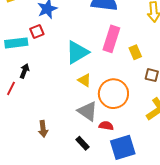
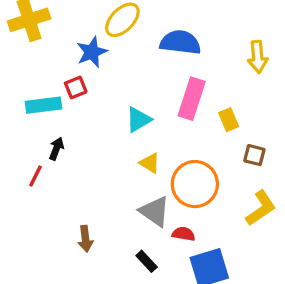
cyan triangle: (77, 52) -> (138, 120), size x0.7

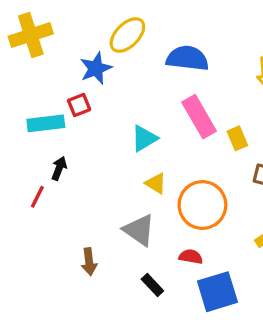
pink rectangle: (192, 99) -> (199, 117), turned -48
gray triangle: (155, 211) -> (139, 230), moved

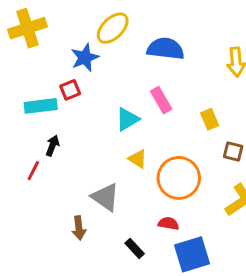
pink rectangle: (199, 117) -> (161, 100), moved, size x0.7
gray triangle: (139, 230) -> (105, 197), moved

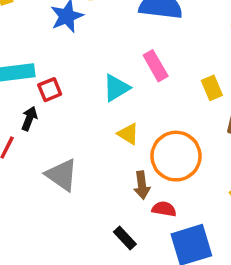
red square: (70, 90) -> (50, 90), moved
gray triangle: (105, 197) -> (62, 175), moved
brown arrow: (79, 228) -> (142, 185), moved

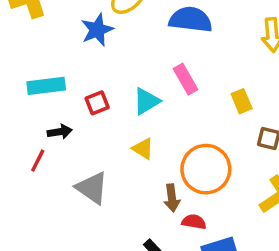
red square: (50, 90) -> (97, 103), moved
black arrow: (29, 119) -> (60, 132), turned 60
yellow triangle: (128, 134) -> (143, 149), moved

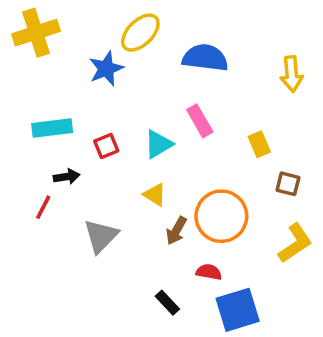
gray triangle: (92, 188) -> (101, 236), turned 39
brown arrow: (172, 198) -> (176, 231), moved, turned 36

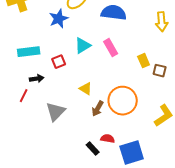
cyan triangle: (158, 144) -> (83, 46), moved
brown square: (288, 184) -> (160, 71), moved
red semicircle: (209, 272) -> (108, 139), moved

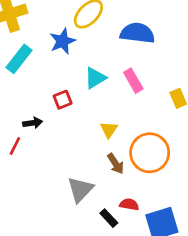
cyan rectangle: (29, 52) -> (19, 59), moved, turned -45
yellow triangle: (86, 89) -> (109, 130), moved, turned 32
brown arrow: (98, 109) -> (116, 164), turned -63
gray triangle: (56, 112) -> (80, 189), moved

